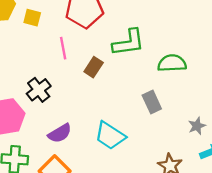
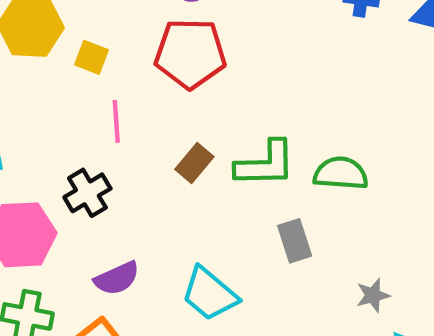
green L-shape: (128, 43) -> (265, 164), moved
pink line: (63, 48) -> (116, 121), moved

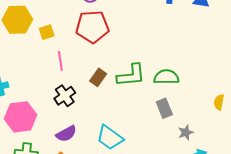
yellow square: (91, 57) -> (47, 32), turned -35
black cross: (87, 193) -> (65, 96), moved
gray rectangle: (295, 241) -> (164, 108), moved

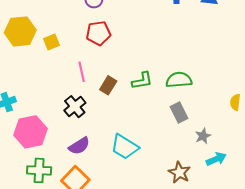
red pentagon: (92, 27) -> (98, 33), size x0.7
pink line: (60, 61) -> (82, 72), moved
green L-shape: (131, 75) -> (142, 81), size x0.7

